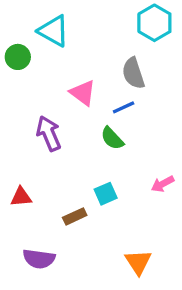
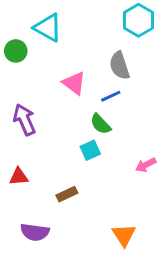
purple arrow: (49, 133) -> (25, 120), moved
cyan square: (106, 194) -> (90, 150), moved

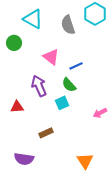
green circle: (16, 51) -> (14, 43), moved
gray semicircle: (119, 66) -> (68, 25), moved
purple arrow: (25, 120) -> (39, 86), moved
red triangle: (19, 177) -> (17, 107), moved

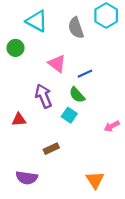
cyan square: (62, 103) -> (69, 115), turned -32

